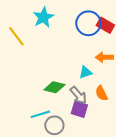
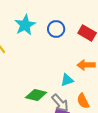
blue circle: (88, 23) -> (56, 29), moved, size x0.7

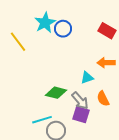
blue circle: (56, 29) -> (63, 29), moved

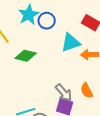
cyan triangle: (87, 78) -> (71, 43), moved, size x1.5
green diamond: (56, 93) -> (26, 56), moved

